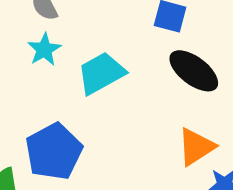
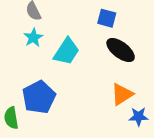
cyan trapezoid: (101, 73) -> (67, 51), turned 152

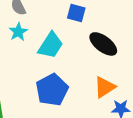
blue square: (107, 18) -> (76, 13), moved
blue pentagon: (39, 97) -> (52, 90), moved

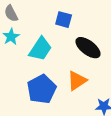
orange triangle: (105, 87) -> (77, 81), moved

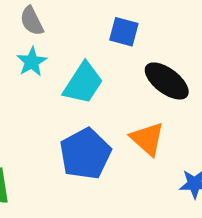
orange triangle: (77, 81) -> (147, 139), turned -45

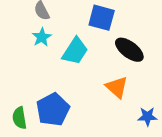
blue square: (124, 32) -> (102, 18), size x1.4
blue pentagon: (85, 154) -> (53, 110), moved

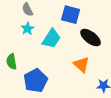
green semicircle: (19, 118) -> (12, 62), moved

